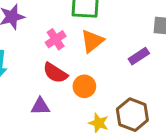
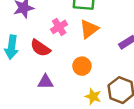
red semicircle: (55, 73) -> (40, 48), moved

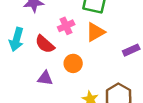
orange circle: (82, 66) -> (73, 63), moved

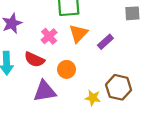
purple rectangle: (131, 50) -> (105, 42), moved
purple triangle: (45, 78) -> (45, 91), size x1.5

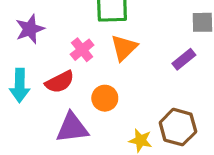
purple rectangle: (105, 42) -> (184, 59), moved
red semicircle: (34, 59) -> (60, 82), turned -54

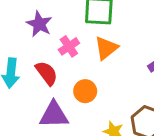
purple star: (30, 29) -> (39, 24), moved, turned -30
red semicircle: (60, 82) -> (47, 73), turned -105

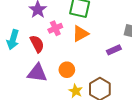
orange circle: (85, 91) -> (67, 70), moved

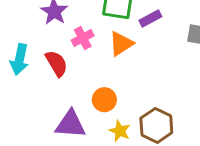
purple rectangle: (114, 50) -> (150, 19), moved
purple triangle: (37, 73) -> (70, 124), moved

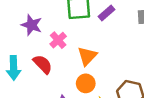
orange triangle: (121, 44) -> (87, 56), moved

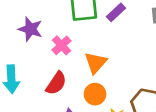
red semicircle: (43, 64) -> (56, 83), moved, turned 80

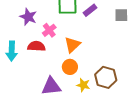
red semicircle: (56, 83) -> (36, 46), moved, turned -126

